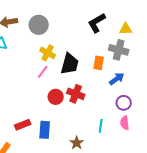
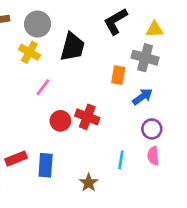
yellow cross: (48, 53) -> (29, 52), moved
black trapezoid: (70, 64) -> (72, 47), moved

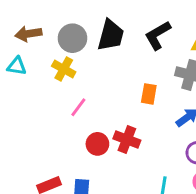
black trapezoid: (72, 47) -> (111, 35), moved
orange rectangle: (118, 75) -> (149, 94), moved

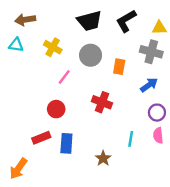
black trapezoid: (111, 35) -> (89, 21), turned 60
gray circle: (72, 38) -> (91, 55), moved
red circle: (97, 144) -> (56, 109), moved

